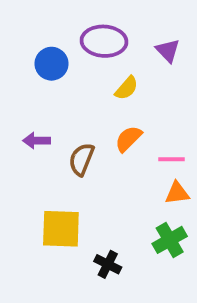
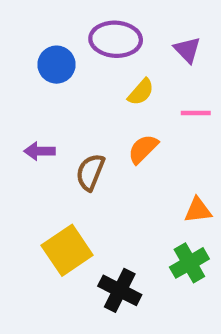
pink line: (172, 159) -> (196, 113), moved
yellow square: (61, 229) -> (67, 250), turned -36
black cross: (108, 264) -> (120, 290), size x1.4

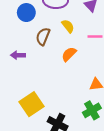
yellow semicircle: (141, 92) -> (68, 26), turned -80
brown semicircle: (90, 172) -> (43, 36), moved

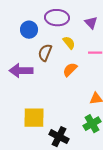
purple arrow: (18, 55) -> (21, 71), size x1.6
yellow square: (32, 104) -> (34, 118), turned 35

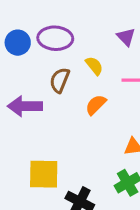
purple ellipse: (57, 18) -> (55, 38), moved
blue circle: (29, 30) -> (18, 43), moved

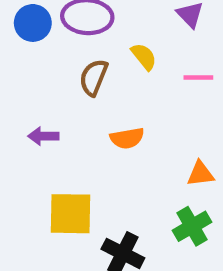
orange semicircle: (96, 105) -> (127, 138), moved, turned -145
purple arrow: (25, 106) -> (43, 136), moved, size x0.6

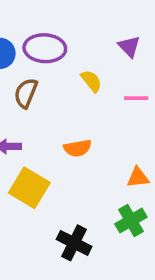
brown semicircle: (94, 77) -> (26, 93), moved
yellow square: (71, 214) -> (29, 188), moved, turned 30

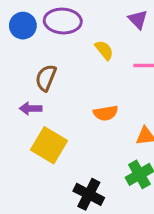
brown semicircle: (26, 93) -> (46, 78), moved
orange semicircle: (78, 148) -> (106, 113), moved

